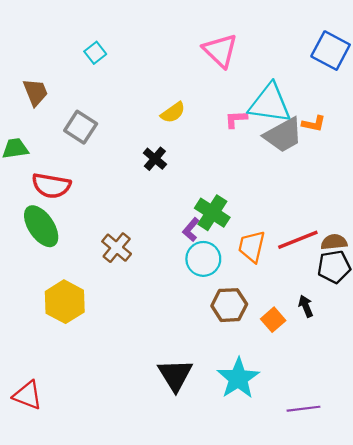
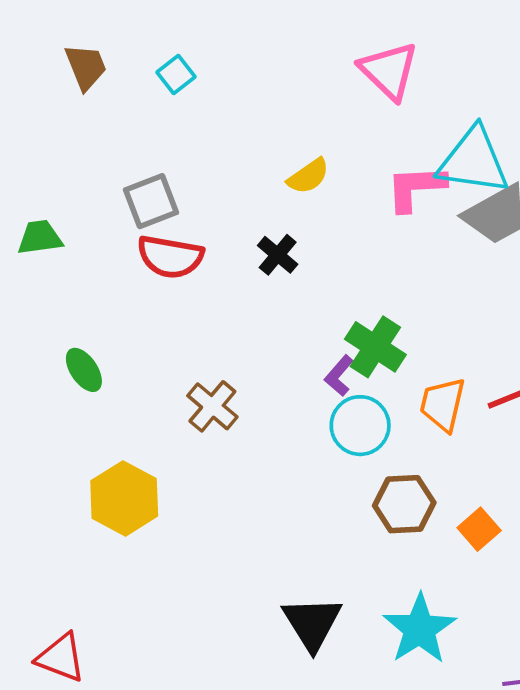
brown trapezoid: (35, 92) -> (86, 67), moved
pink L-shape: (236, 119) -> (416, 188), size x1.6
gray square: (81, 127) -> (151, 201), turned 36
red semicircle: (51, 186) -> (170, 257), moved
green ellipse: (41, 226) -> (84, 370), size x0.6

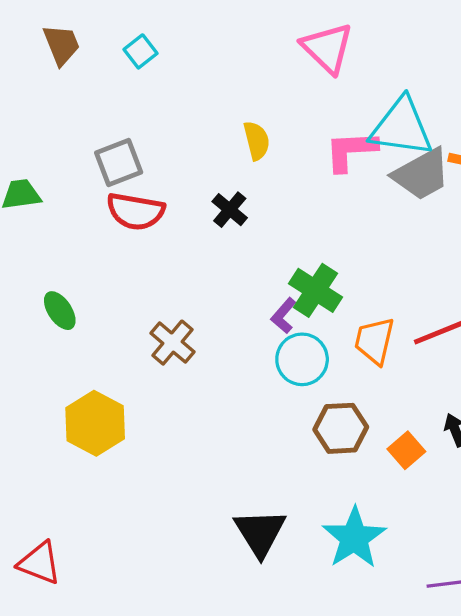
yellow semicircle: (308, 176) -> (257, 141), turned -69

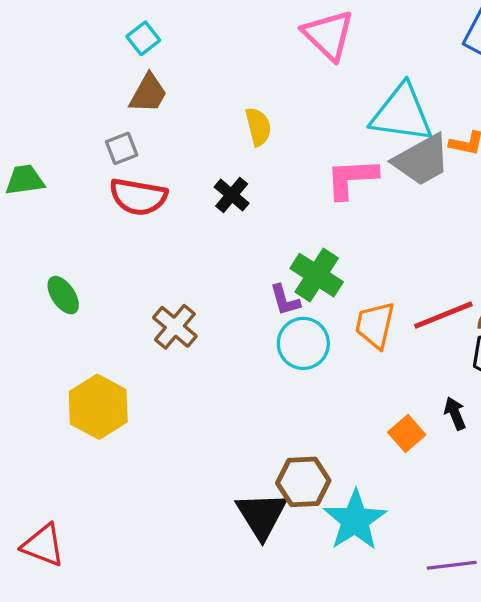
brown trapezoid: (61, 45) -> (148, 93), moved, turned 51
pink L-shape: (351, 151) -> (352, 178), moved
gray square: (119, 162) -> (122, 148), size x0.7
purple L-shape: (284, 316) -> (285, 300), turned -57
brown hexagon: (341, 428) -> (303, 482), moved

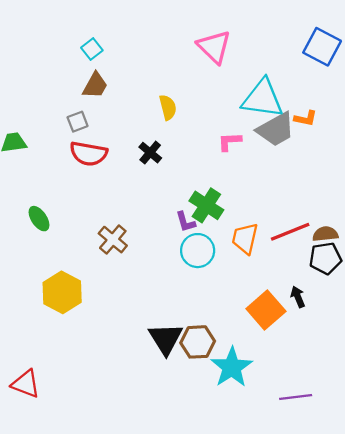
pink L-shape: (352, 178) -> (230, 141), size x0.7
orange square: (407, 433) -> (266, 310), size x1.6
black triangle: (262, 515) -> (166, 339), moved

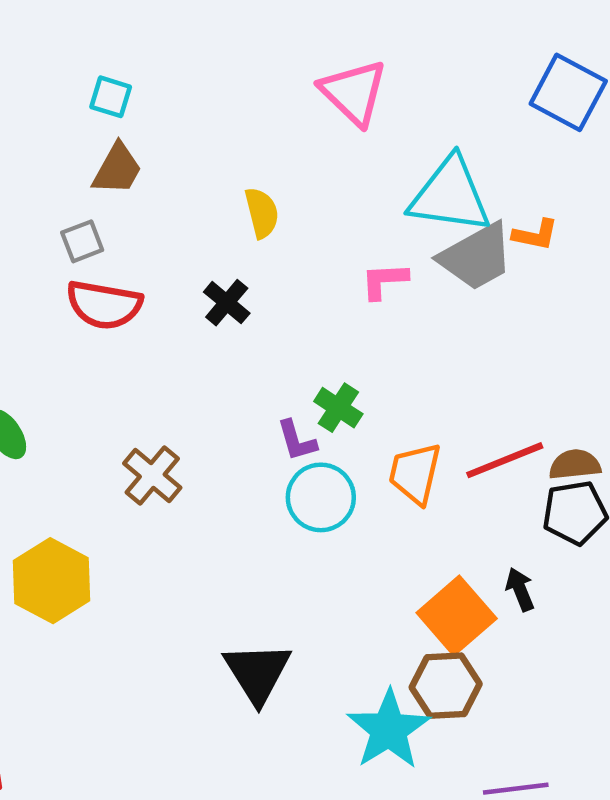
cyan square: (92, 49) -> (111, 97), turned -35
green cross: (206, 205) -> (338, 408), size x0.7
brown hexagon: (198, 342) -> (446, 686), moved

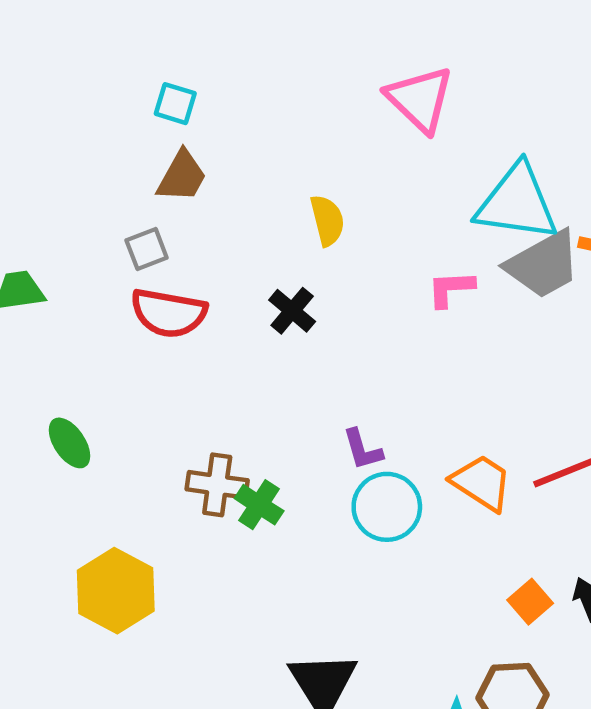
green cross: (338, 408) -> (259, 505), moved
orange trapezoid: (415, 473) -> (482, 483), turned 110
brown cross: (152, 476) -> (217, 485), turned -32
orange square: (457, 616) -> (530, 602), moved, size x0.6

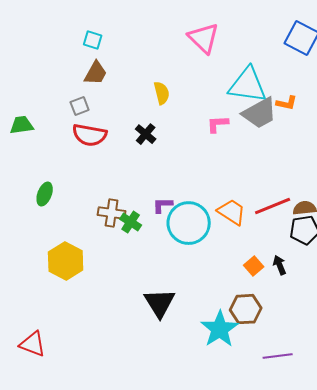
green ellipse: (69, 443) -> (45, 194), turned 55
purple L-shape: (363, 450) -> (163, 205), moved, turned 105
cyan circle: (387, 507) -> (189, 223), size x1.4

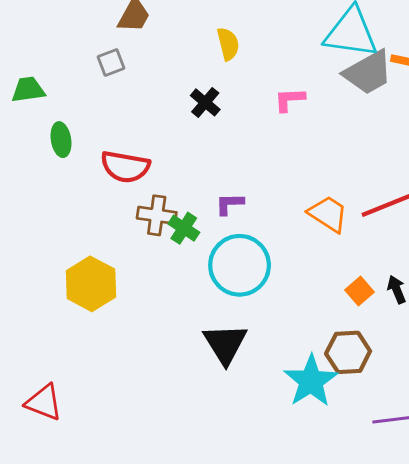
pink L-shape: (218, 124) -> (290, 100), moved
red semicircle: (90, 135) -> (125, 167), moved
green ellipse: (45, 194) -> (61, 140), moved, turned -30
cyan circle: (189, 223) -> (240, 265), moved

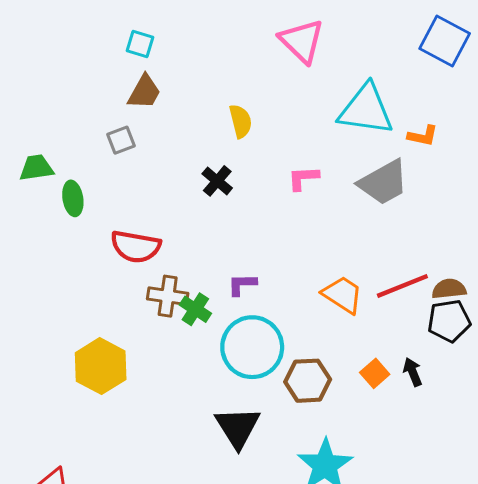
gray trapezoid: (368, 72) -> (383, 182), moved
green ellipse: (61, 140) -> (73, 198), moved
brown hexagon: (348, 352) -> (308, 381), moved

